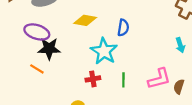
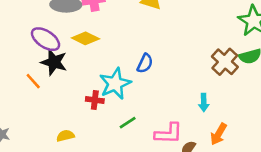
yellow diamond: (85, 20) -> (85, 38), moved
red cross: (93, 79) -> (95, 100), moved
green line: (123, 80) -> (128, 123), turned 40

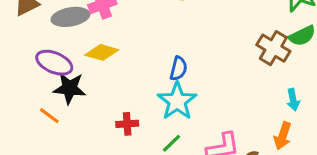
cyan star: (115, 84) -> (177, 101), moved
cyan arrow: (204, 102) -> (293, 100), moved

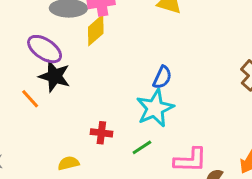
yellow diamond: (102, 52) -> (96, 30), moved, turned -68
red cross: (127, 124) -> (101, 133), moved

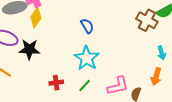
black star: (54, 76) -> (29, 49), moved
blue semicircle: (162, 77) -> (87, 26), moved, turned -42

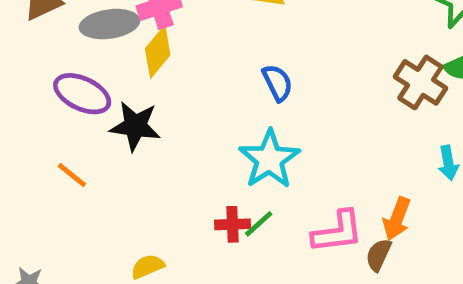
orange arrow: (156, 77) -> (397, 219), moved
red cross: (56, 83) -> (233, 224), moved

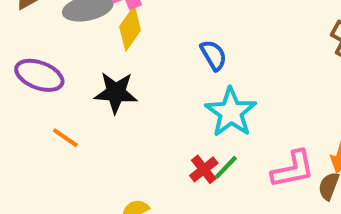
blue semicircle: (277, 83) -> (213, 55), moved
purple ellipse: (82, 94) -> (39, 75), moved
red cross: (233, 224) -> (204, 169), turned -32

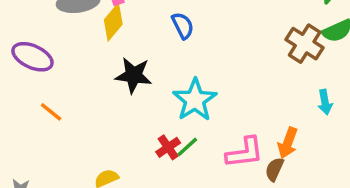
blue semicircle: (213, 55) -> (183, 26), moved
black star: (116, 93) -> (134, 75), moved

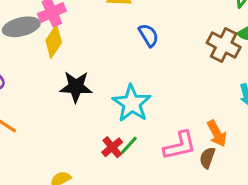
blue semicircle: (183, 26) -> (148, 35), moved
orange arrow: (288, 143) -> (217, 134), turned -44

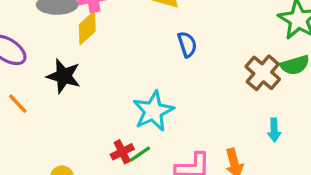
black star: (76, 87) -> (64, 76), moved

